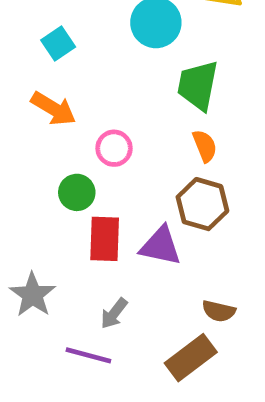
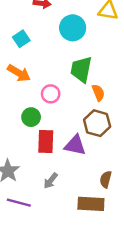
green trapezoid: (198, 85) -> (81, 69), moved
brown semicircle: (219, 311) -> (106, 179), turned 91
purple line: (88, 355) -> (19, 203), moved
brown rectangle: (191, 358) -> (91, 204), turned 40

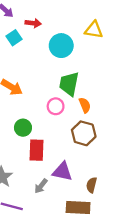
cyan square: (21, 39) -> (14, 38), moved
pink circle: (51, 94) -> (56, 106), moved
purple triangle: (75, 145) -> (62, 171), moved

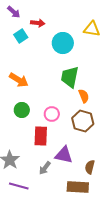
pink circle: (56, 106) -> (52, 114), moved
green circle: (23, 128) -> (22, 110), moved

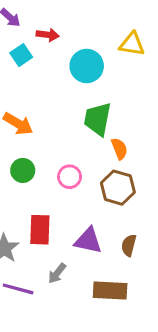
red rectangle: (41, 136) -> (40, 230), moved
brown semicircle: (90, 167) -> (129, 245), moved
gray arrow: (45, 168) -> (57, 273), moved

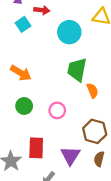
brown hexagon: (118, 188) -> (95, 131), moved
purple triangle: (88, 241) -> (70, 156), turned 50

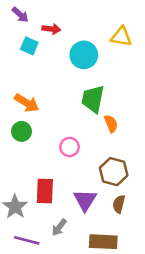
cyan square: (23, 24) -> (29, 46), turned -32
green circle: (24, 106) -> (22, 131), moved

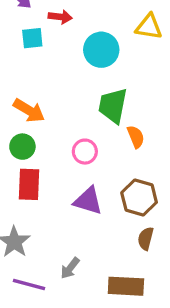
cyan square: (29, 46) -> (32, 38), turned -30
pink circle: (70, 147) -> (85, 152), moved
red rectangle: (45, 191) -> (29, 184), moved
purple triangle: (85, 200) -> (88, 201), moved, turned -45

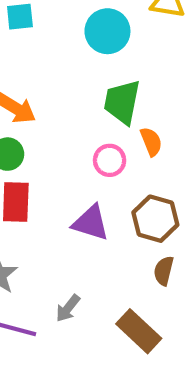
pink circle: (85, 152) -> (110, 160), moved
brown rectangle: (126, 286) -> (139, 331), turned 40

